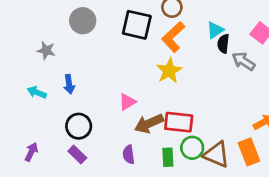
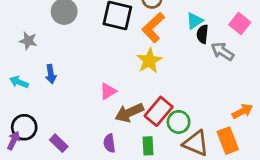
red rectangle: (179, 122) -> (159, 111), turned -56
black circle: (79, 126) -> (24, 127), moved
green circle: (192, 148) -> (179, 122), moved

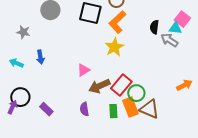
cyan triangle: (195, 21) -> (175, 28), moved, turned 40
orange rectangle: (228, 141) -> (130, 107), moved

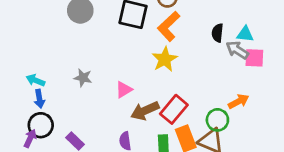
pink square: (182, 19) -> (254, 58), moved, turned -35
gray star: (23, 32) -> (83, 78), moved
blue arrow: (40, 57) -> (39, 99), moved
orange arrow: (184, 85) -> (239, 101), moved
green circle: (136, 93) -> (217, 120), moved

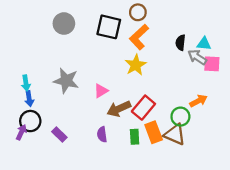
gray star: (83, 78) -> (66, 81), size x1.6
cyan arrow: (35, 80) -> (26, 83), turned -120

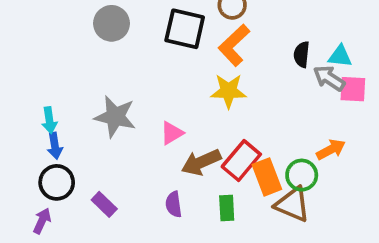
yellow star: (136, 65) -> (229, 91), turned 30
purple arrow: (21, 132) -> (42, 221), moved
orange rectangle: (154, 132) -> (267, 177), moved

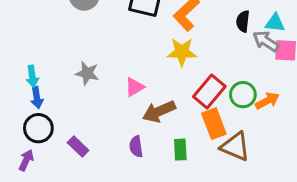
gray star: (115, 117) -> (87, 73), size x0.7
red rectangle: (241, 160) -> (209, 92), moved
green circle: (302, 175) -> (243, 95), moved

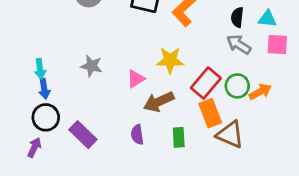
gray arrow: (266, 41) -> (239, 44), moved
yellow star: (182, 52) -> (170, 60), moved
purple rectangle: (78, 146) -> (83, 135), size x1.4

